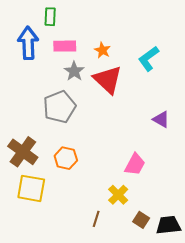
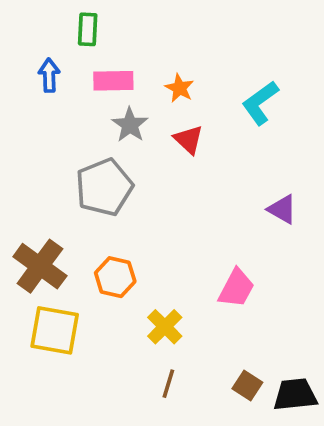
blue arrow: (28, 43) -> (49, 75), size x0.6
red triangle: (108, 80) -> (189, 140), size x0.6
yellow cross: (118, 195) -> (165, 327), moved

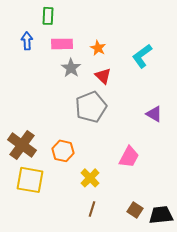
gray pentagon: (104, 187) -> (91, 107), moved

